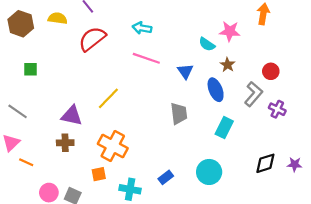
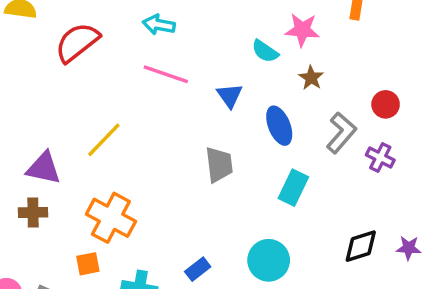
brown star: (227, 65) -> (311, 78), moved
red circle: (271, 71) -> (386, 104), moved

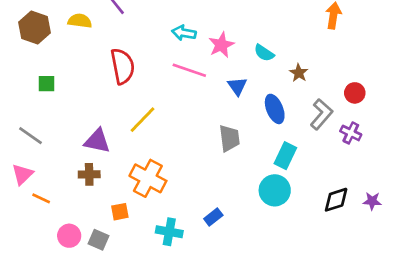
pink star: (302, 30) -> (221, 45), moved, turned -30
red semicircle: (77, 42) -> (123, 66), moved, turned 117
cyan circle: (269, 260) -> (275, 190), moved
orange square: (88, 264) -> (120, 212), moved

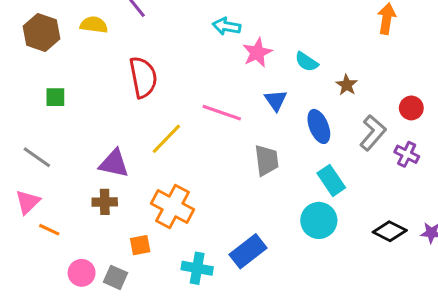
cyan arrow: (184, 33) -> (226, 26), moved
pink line: (189, 70) -> (222, 113), moved
cyan rectangle: (285, 156) -> (331, 180), turned -60
black diamond: (336, 200) -> (390, 231), turned 44
blue rectangle: (213, 217) -> (248, 251), size x1.6

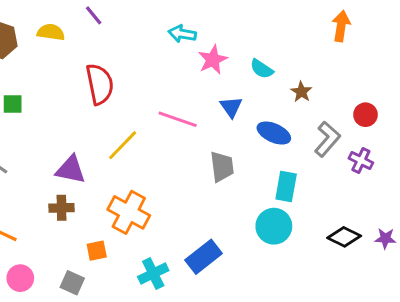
blue ellipse: (319, 126) -> (274, 133), turned -44
cyan rectangle: (331, 180) -> (286, 186), turned 44
cyan cross: (197, 268) -> (153, 274), turned -36
pink circle: (82, 273) -> (20, 278), moved

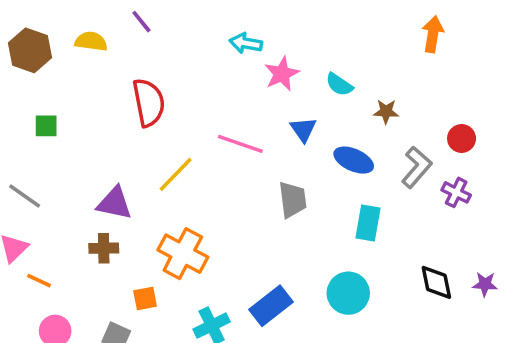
brown star: (301, 92) -> (386, 112), turned -30
cyan circle: (274, 226) -> (348, 293), moved
black diamond: (344, 237) -> (436, 282), turned 52

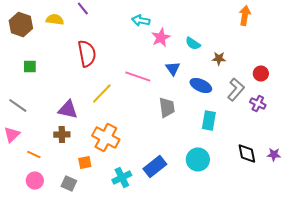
orange line: (39, 281) -> (34, 155), moved

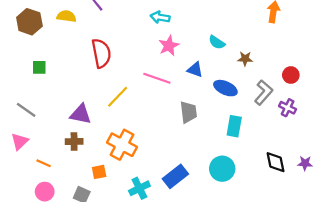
pink star: (161, 38) -> (169, 46), moved
blue triangle: (173, 69) -> (195, 70), turned -35

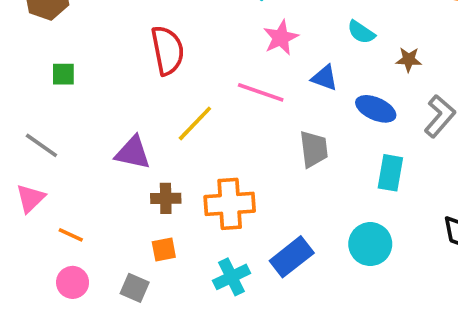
brown cross: (74, 141) -> (166, 198), moved
orange cross: (122, 145) -> (230, 204), moved, turned -32

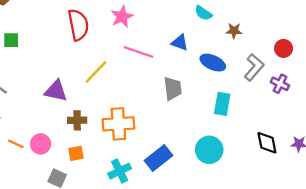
pink star: (281, 38) -> (122, 17), moved
pink circle: (73, 282) -> (41, 144), moved

